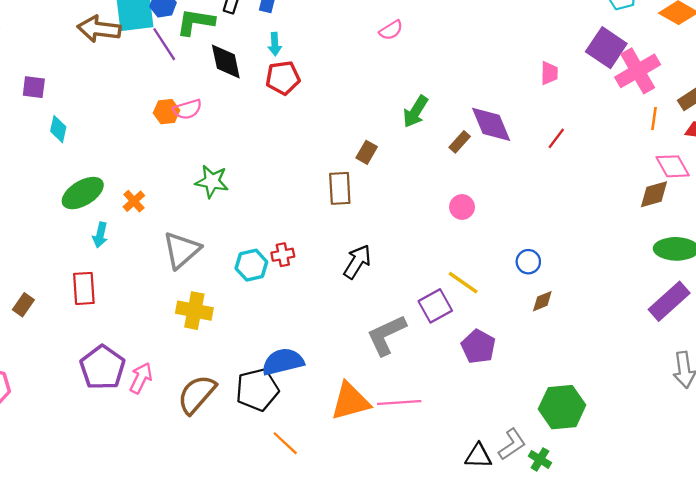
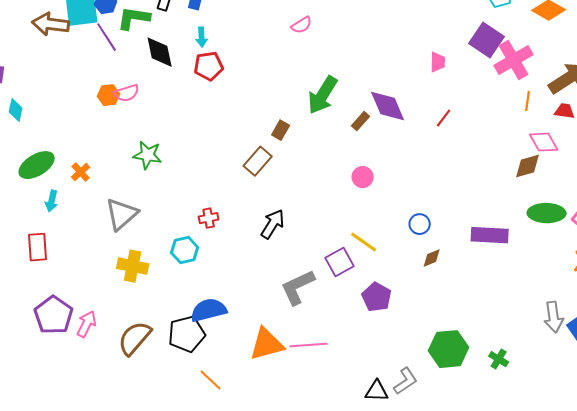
green arrow: (415, 112) -> (323, 95), size x1.4
brown rectangle: (340, 188) -> (258, 161), turned 44
cyan hexagon: (251, 265) -> (185, 250), moved
purple rectangle: (669, 301) -> (490, 235), moved, turned 45
green cross: (540, 459) -> (499, 359), moved

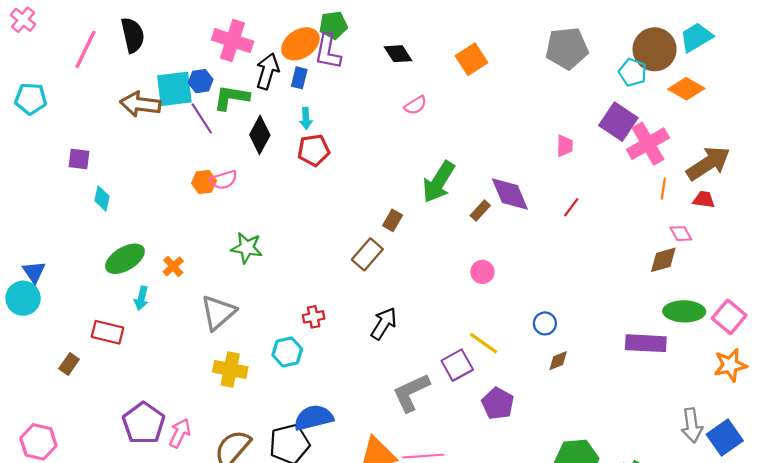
black diamond: (160, 52) -> (260, 135), turned 40
pink diamond: (544, 142) -> (681, 234), size x0.7
purple rectangle: (490, 235) -> (646, 343), moved
red rectangle: (38, 247) -> (107, 332), moved, turned -72

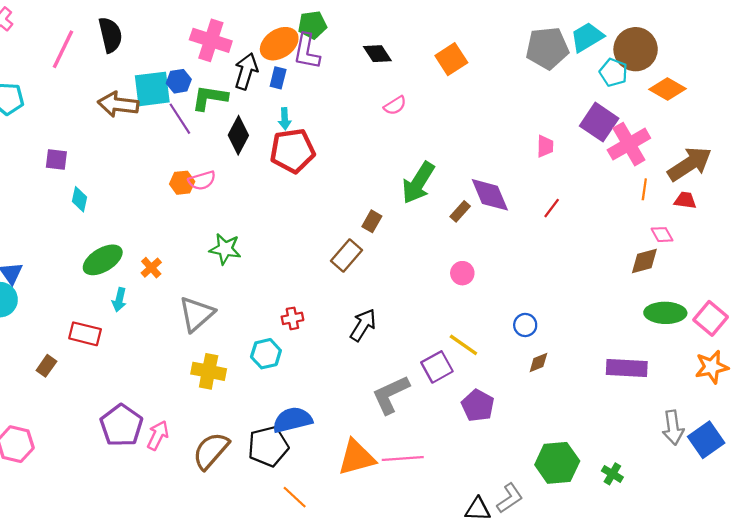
cyan trapezoid: (696, 37) -> (587, 37), moved
red pentagon: (314, 150) -> (292, 151), size x1.4
purple rectangle: (646, 343) -> (627, 368), moved

